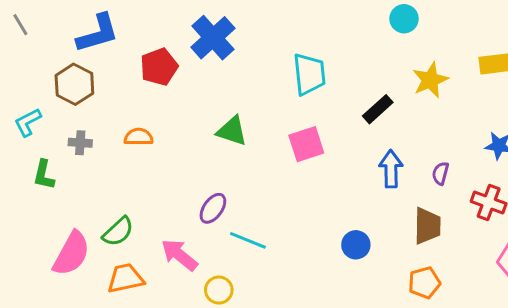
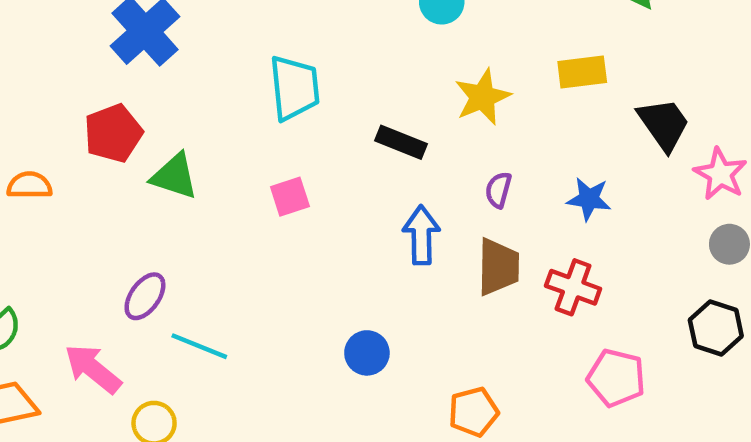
red pentagon: (159, 67) -> (113, 133), moved
black rectangle: (378, 109) -> (401, 142), turned 64
pink square: (306, 144) -> (290, 197), size x0.7
purple semicircle: (440, 173) -> (498, 190), moved
brown trapezoid: (427, 226) -> (498, 267), moved

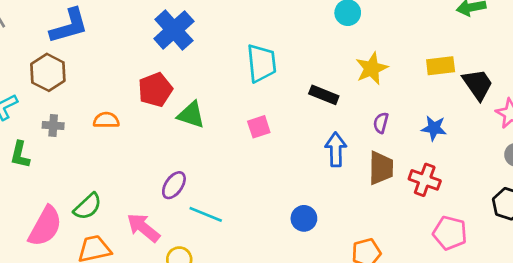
yellow rectangle: (582, 72) -> (441, 66), moved

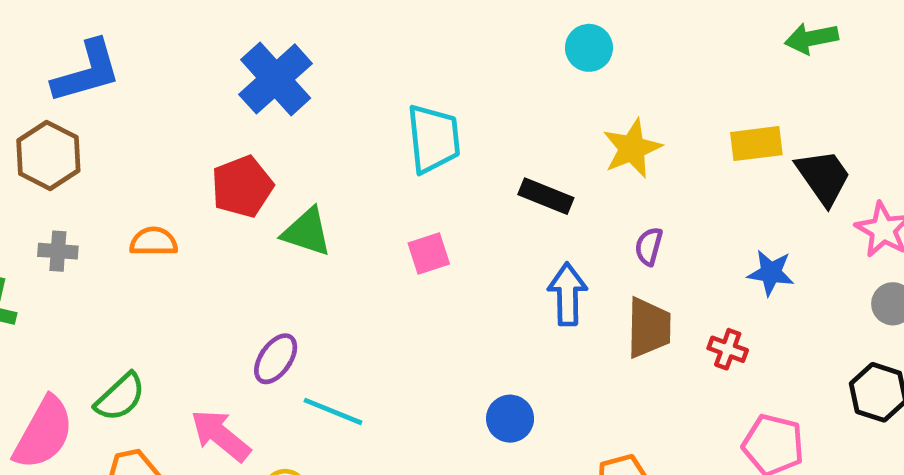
blue star: (434, 128) -> (771, 273), moved
red cross: (425, 180) -> (728, 349), size x0.7

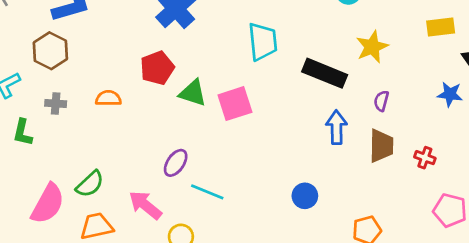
yellow rectangle: (756, 144) -> (441, 27), moved
black rectangle: (546, 196) -> (325, 73), size x1.5
pink square: (429, 254) -> (235, 104), moved, size x1.5
blue star: (771, 273) -> (450, 94), moved

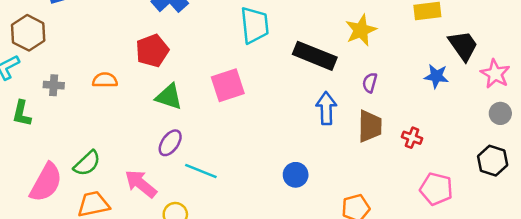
brown hexagon: (50, 51) -> (28, 33), moved
green triangle: (193, 93) -> (169, 97), moved

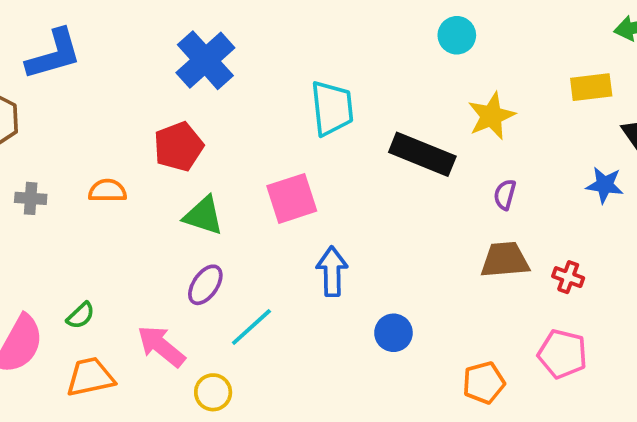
blue arrow: (326, 108) -> (332, 271), moved
brown trapezoid: (370, 126) -> (505, 260), turned -96
green semicircle: (87, 163) -> (81, 316), size x0.7
cyan line: (201, 171) -> (251, 327), turned -64
pink pentagon: (436, 189) -> (562, 354), moved

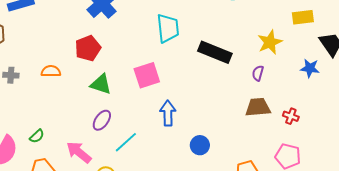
yellow star: (491, 116) -> (270, 42), moved

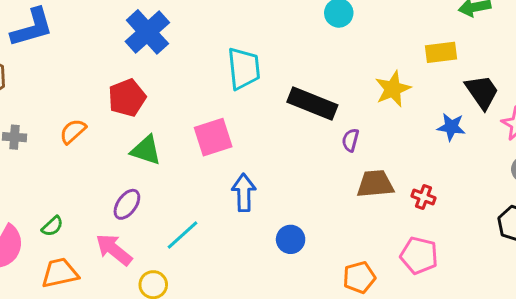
orange semicircle: (51, 71) -> (73, 131), turned -42
purple semicircle: (258, 73) -> (350, 140), moved
purple ellipse: (102, 120) -> (127, 204), moved

